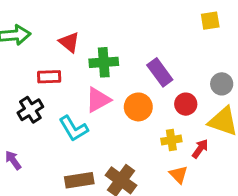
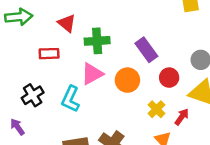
black cross: (30, 110) -> (33, 95), moved
cyan L-shape: (74, 129) -> (71, 99), turned 56
yellow cross: (171, 140) -> (156, 109), turned -36

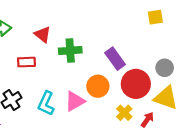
pink triangle: (92, 74) -> (75, 101), moved
red circle: (169, 78) -> (136, 84), size x1.6

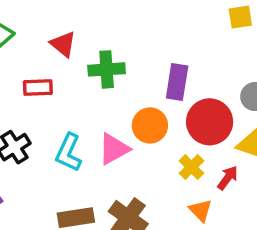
purple rectangle: (115, 59) -> (177, 82), turned 45

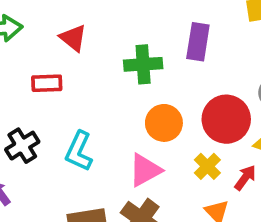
green cross: (107, 69) -> (143, 64), moved
purple rectangle: (177, 82) -> (198, 42), moved
pink triangle: (114, 149) -> (145, 170), moved

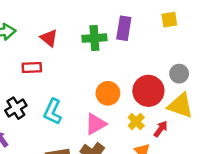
purple rectangle: (198, 42) -> (124, 28), moved
green cross: (143, 64) -> (94, 38), moved

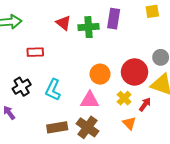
red triangle: (49, 38) -> (63, 23), moved
pink triangle: (96, 124) -> (90, 100), turned 30

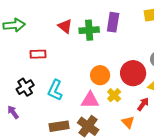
yellow cross: (124, 98) -> (114, 95), moved

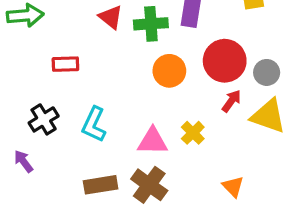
red circle: (133, 73) -> (225, 61), moved
orange circle: (100, 75) -> (169, 71), moved
red arrow: (143, 104) -> (231, 101), moved
orange triangle: (128, 122) -> (233, 186), moved

